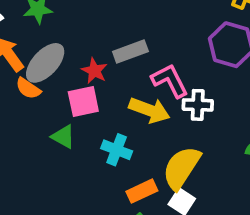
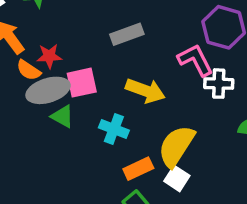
gray ellipse: (45, 63) -> (48, 90), moved, turned 30
red star: (94, 71) -> (49, 56), moved, turned -30
pink L-shape: (170, 81) -> (195, 60), moved
white cross: (198, 105) -> (219, 84), moved

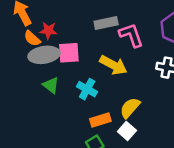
pink L-shape: (195, 60) -> (131, 35), moved
green triangle: (63, 116) -> (51, 85), moved
yellow semicircle: (176, 146) -> (130, 108), size x0.7

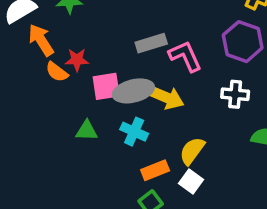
gray ellipse: (44, 55) -> (133, 91), moved
green triangle: (51, 85) -> (87, 131), turned -30

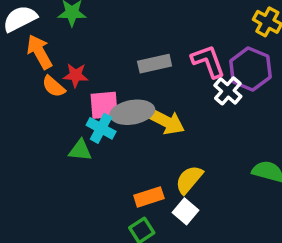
pink L-shape: (185, 56) -> (208, 61), moved
white cross: (235, 94) -> (228, 91), moved, turned 32
cyan cross: (134, 132) -> (101, 128), moved

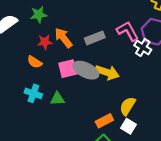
orange arrow: (39, 52) -> (63, 38), moved
red star: (76, 75) -> (45, 42), moved
gray ellipse: (132, 112) -> (86, 70), turned 45
cyan cross: (101, 128) -> (33, 93), moved

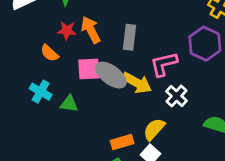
pink L-shape: (128, 31) -> (164, 64), moved, turned -85
gray rectangle: (95, 38) -> (129, 37), turned -72
white cross: (143, 47) -> (177, 96), moved

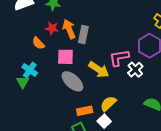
gray rectangle: (129, 37) -> (83, 35), moved
gray ellipse: (111, 75) -> (72, 81), moved
white cross: (177, 96) -> (135, 70), moved
green triangle: (69, 104) -> (23, 82), moved, turned 48

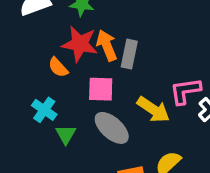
red star: (52, 28) -> (80, 44), size x1.6
green triangle: (23, 82) -> (66, 134), moved

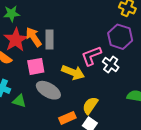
red star: (80, 44) -> (16, 40), turned -30
green triangle: (66, 134) -> (19, 101), turned -32

